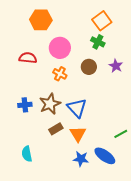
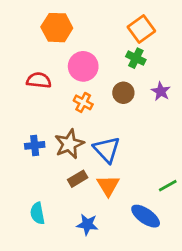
blue star: (81, 159) -> (87, 224), moved

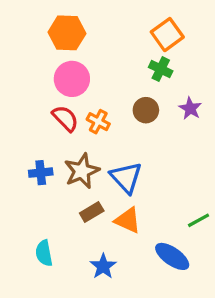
pink circle: (83, 66) -> (72, 79), moved
red semicircle: (39, 80) -> (65, 118), moved, turned 40
orange triangle: (108, 186) -> (128, 220), turned -35
blue star: (87, 224) -> (103, 266), turned 30

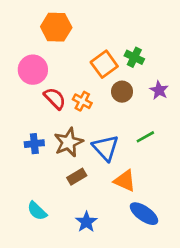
orange square: (167, 35) -> (104, 64), moved
pink circle: (72, 79) -> (33, 70), moved
orange triangle: (128, 220) -> (125, 181), moved
green line: (198, 220) -> (145, 137), moved
cyan semicircle: (44, 253) -> (37, 211), turned -35

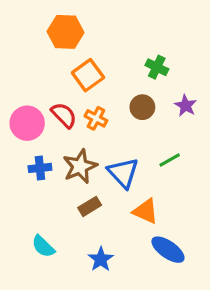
orange square: (104, 64) -> (88, 75), moved
pink circle: (33, 70) -> (27, 123), moved

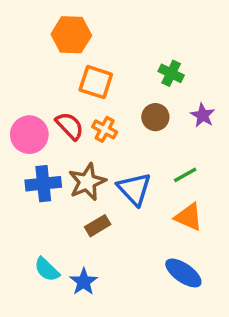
orange square: (88, 75) -> (96, 82), turned -36
blue cross: (40, 168) -> (43, 184), size x1.4
orange triangle: (146, 211) -> (189, 217), moved
blue star: (101, 259) -> (84, 282), moved

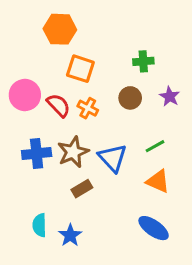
green cross: (171, 73) -> (143, 61), turned -30
pink circle: (29, 135) -> (25, 95), moved
cyan semicircle: (47, 269) -> (39, 225), turned 45

